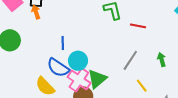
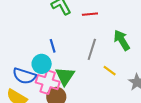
blue line: (63, 43) -> (53, 46), moved
green arrow: (162, 60) -> (122, 40), size x1.5

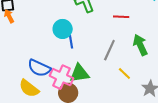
red line: (90, 14) -> (121, 17), moved
cyan circle: (42, 64) -> (63, 29), moved
green triangle: (65, 76) -> (79, 73), turned 40

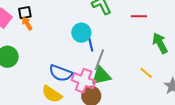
gray line: (109, 50) -> (99, 60), moved

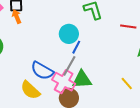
blue line: (91, 45) -> (76, 47), turned 32
gray line: (99, 60) -> (69, 66), moved

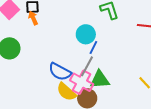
yellow semicircle: (30, 90) -> (66, 92), moved

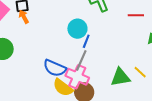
green triangle: (100, 80) -> (120, 77), moved

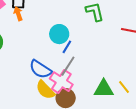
cyan circle: (77, 29) -> (59, 34), moved
blue line: (86, 41) -> (67, 47), moved

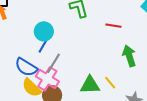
blue line: (67, 47) -> (43, 46), moved

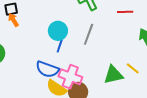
gray line: (53, 63) -> (89, 34), moved

